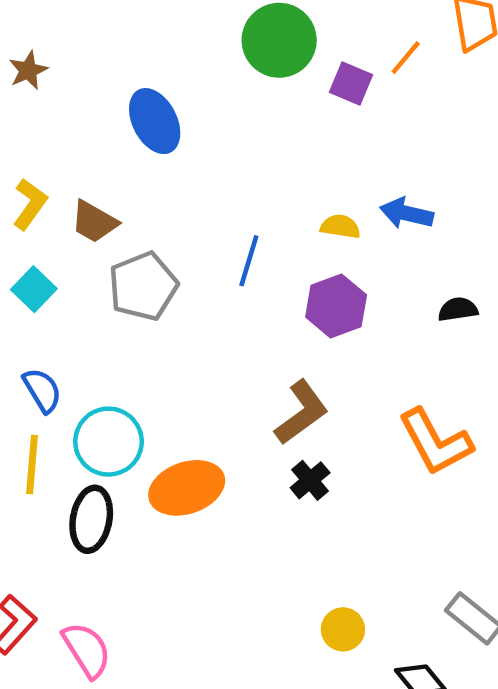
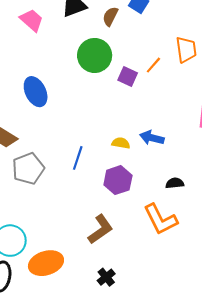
orange L-shape: (435, 442) -> (160, 219), moved
black cross: (310, 480) -> (106, 277), moved

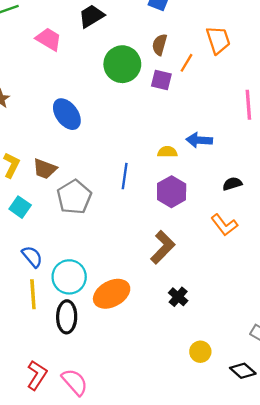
brown semicircle: (110, 16) -> (160, 45), moved
orange L-shape: (160, 219) -> (224, 225), size x0.7

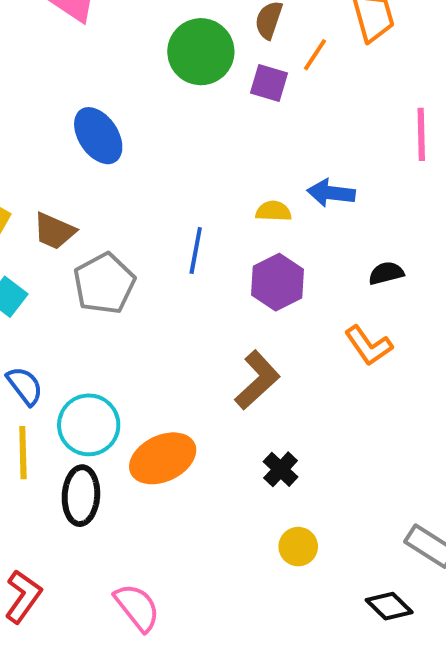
yellow circle: (200, 352) -> (298, 547), moved
pink semicircle: (75, 382) -> (137, 607), moved

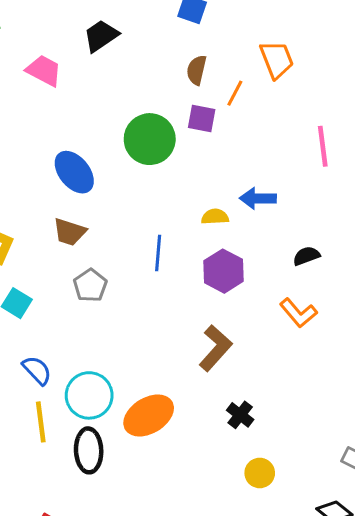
green circle: (201, 52) -> (150, 139), moved
brown trapezoid: (54, 231) -> (70, 232), moved
gray pentagon: (104, 284) -> (90, 285), size x0.7

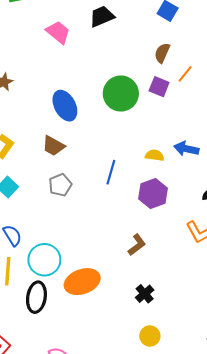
brown L-shape: (215, 348) -> (137, 245), size x0.7

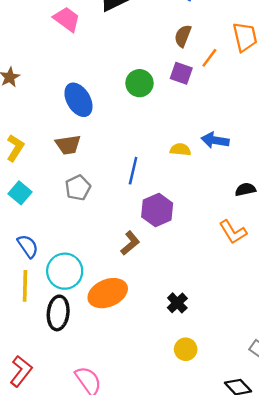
green circle: (121, 93) -> (139, 83), size x0.7
brown trapezoid: (53, 146) -> (68, 145), turned -35
purple hexagon: (153, 194) -> (157, 210), moved
brown L-shape: (137, 245) -> (130, 243), moved

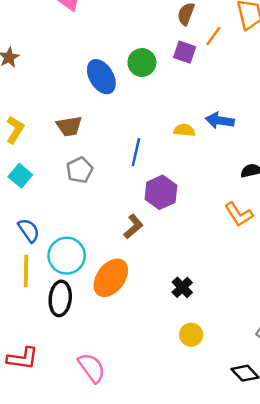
blue ellipse: (78, 100) -> (101, 77), moved
orange ellipse: (108, 293) -> (111, 278), turned -30
red L-shape: (21, 371) -> (23, 358), turned 60

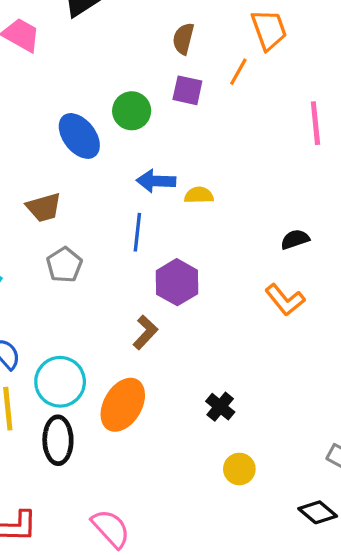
orange line: (213, 36) -> (238, 72), moved
blue arrow: (220, 121) -> (156, 181), moved

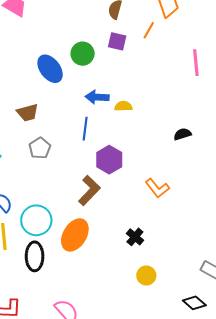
orange L-shape: (285, 300) -> (157, 188), moved
brown L-shape: (145, 332) -> (89, 190), size x1.4

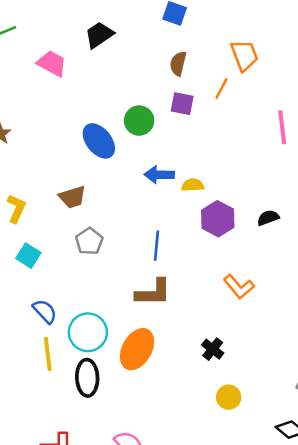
blue line: (85, 129) -> (156, 246), moved
purple hexagon: (109, 160) -> (218, 219), moved
brown L-shape: (89, 190) -> (153, 292), turned 48

